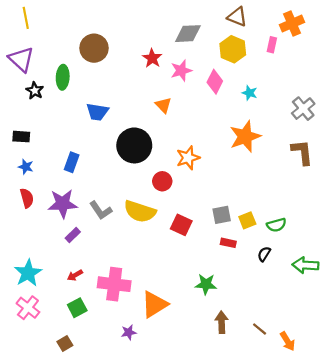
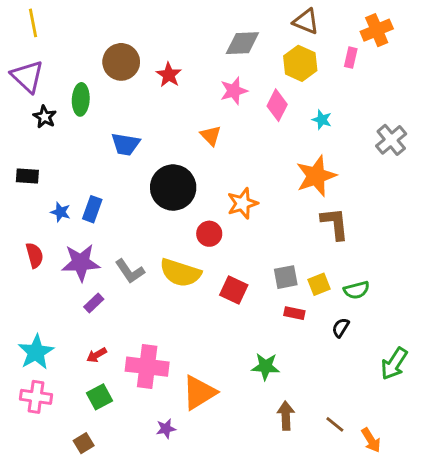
red star: (152, 58) -> (169, 75), moved
brown L-shape: (302, 152) -> (335, 224), moved
blue star: (26, 167) -> (61, 212), moved
green arrow: (305, 265) -> (394, 364), moved, turned -60
pink cross: (28, 308) -> (36, 397), turned -30

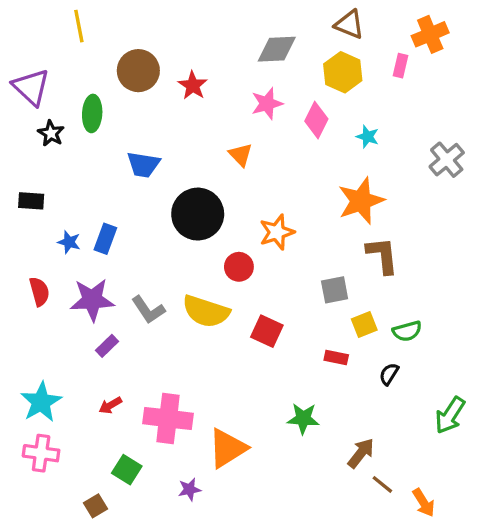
yellow line: (33, 23) -> (79, 26), moved
gray square: (286, 277) -> (335, 290), moved
green square: (99, 397) -> (127, 470), moved, turned -30
brown arrow: (286, 416) -> (361, 453), moved, turned 40

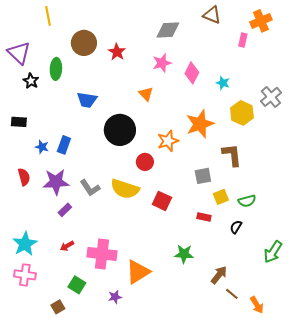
yellow hexagon: (343, 72) -> (242, 113), moved
orange star: (361, 201) -> (200, 124), moved

